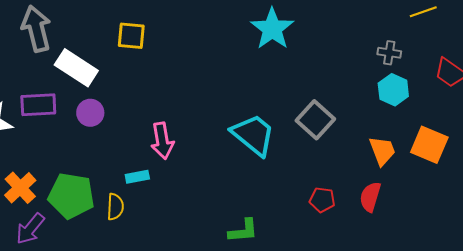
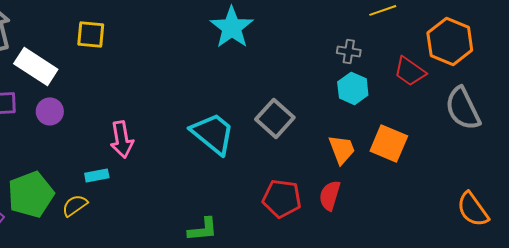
green pentagon: (71, 196) -> (31, 194), turned -30
red pentagon: (322, 200) -> (282, 198), size x1.5
yellow semicircle: (115, 207) -> (75, 205), turned -128

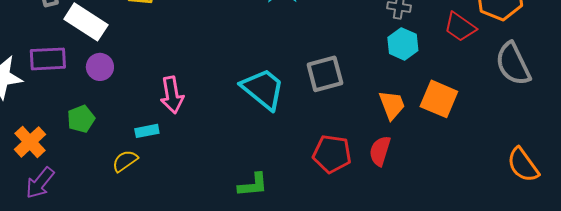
gray square: (275, 118) -> (325, 74), turned 33
green pentagon: (31, 194) -> (81, 119), moved, size x0.6

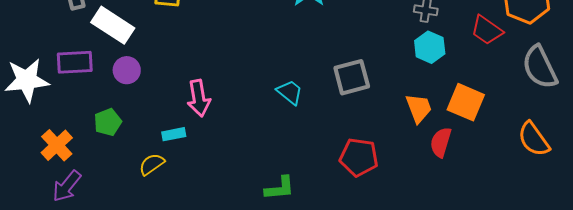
cyan trapezoid: (263, 89) -> (290, 92), size x0.6
red semicircle: (380, 151) -> (441, 142), moved
orange semicircle: (523, 165) -> (534, 139), moved

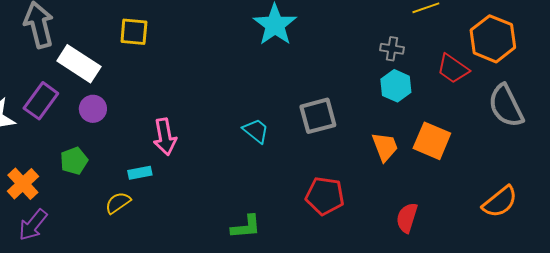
purple rectangle: (75, 62) -> (41, 101), turned -51
orange semicircle: (534, 139) -> (500, 202), moved, turned -93
red semicircle: (441, 142) -> (407, 218), moved

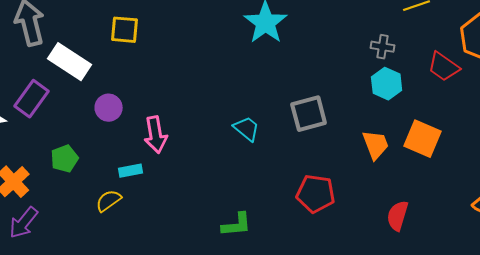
purple circle: (93, 109) -> (109, 108), moved

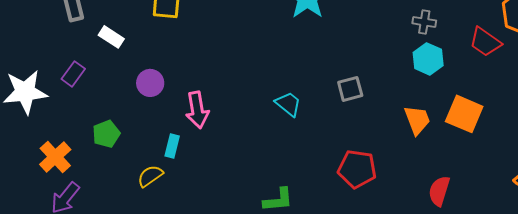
white rectangle: (70, 62) -> (111, 37), size x0.6
purple rectangle: (32, 99) -> (73, 74), size x0.7
gray square: (309, 114) -> (350, 89), size x0.7
cyan rectangle: (131, 171) -> (172, 146), turned -65

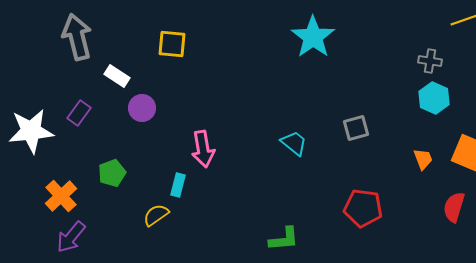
purple circle: (150, 83) -> (142, 108), moved
orange trapezoid: (417, 120) -> (423, 159), size x0.7
red semicircle: (439, 191) -> (454, 207), moved

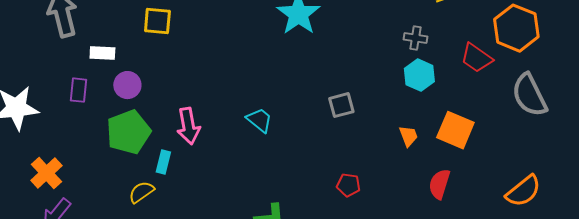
white rectangle: (117, 76) -> (102, 53), turned -30
purple rectangle: (79, 113) -> (78, 90), moved, turned -30
cyan trapezoid: (294, 143) -> (259, 120), moved
green pentagon: (112, 173) -> (128, 132), moved, size x1.6
red pentagon: (363, 208) -> (348, 185), size x0.6

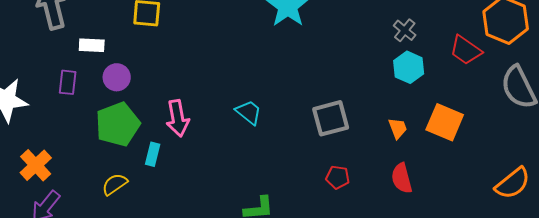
gray cross: (415, 38) -> (405, 30), turned 30
gray square: (341, 105) -> (331, 118), moved, size x1.4
red semicircle: (439, 184) -> (402, 178), moved, turned -32
yellow semicircle: (141, 192) -> (115, 184), moved

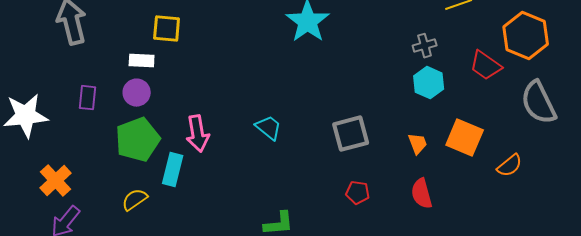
gray cross: (405, 30) -> (425, 46), turned 35
white rectangle: (92, 45) -> (142, 61), moved
cyan rectangle: (153, 154) -> (173, 170), size x1.4
orange semicircle: (513, 183) -> (510, 166), moved, size x0.7

